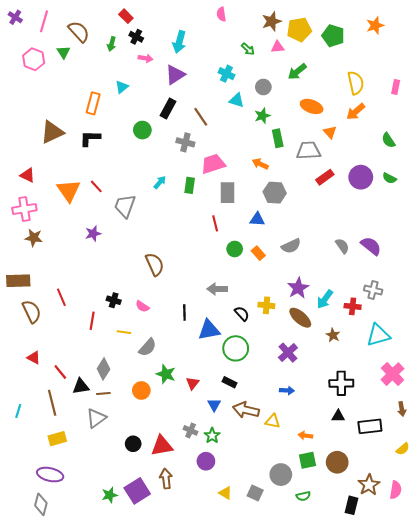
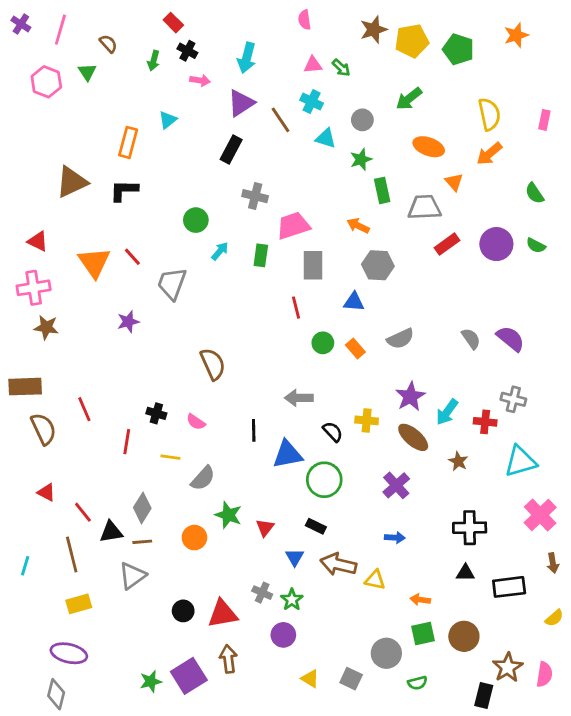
brown semicircle: (79, 32) -> (108, 44), size x0.6
pink triangle: (278, 47) -> (313, 65), moved
brown line: (201, 117) -> (281, 120), moved
green circle: (142, 130) -> (196, 220), moved

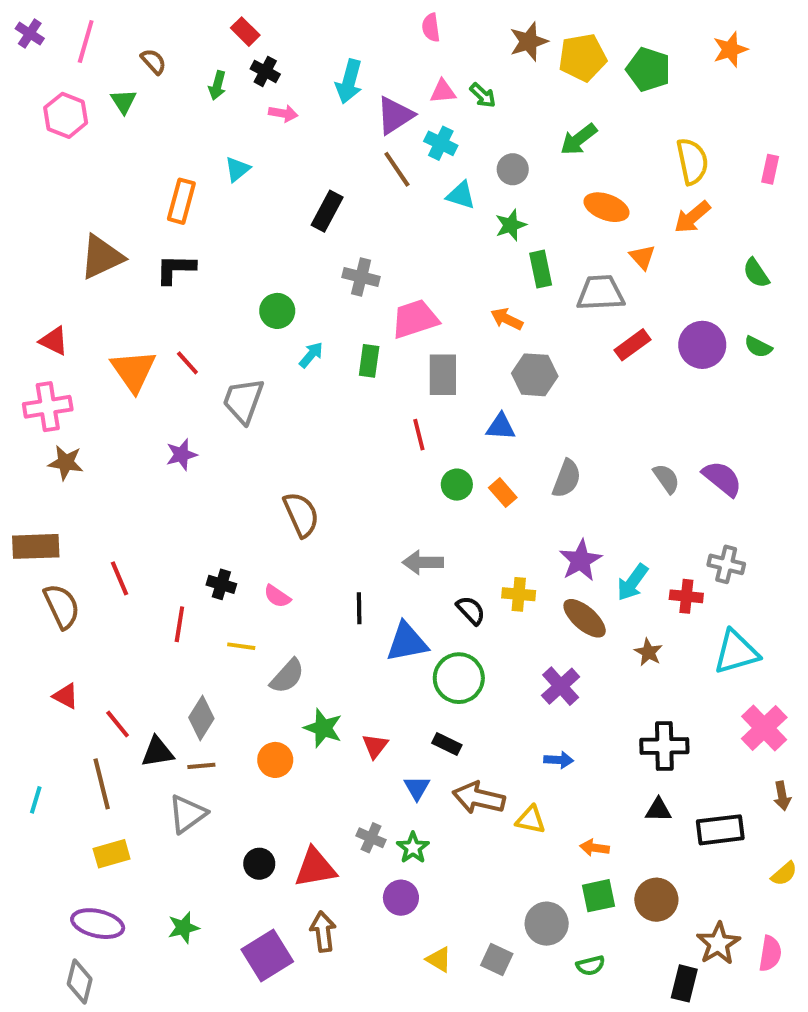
purple triangle: (241, 103) -> (395, 115), moved
gray semicircle: (400, 339) -> (567, 479), turned -44
green star: (151, 681) -> (183, 928), moved

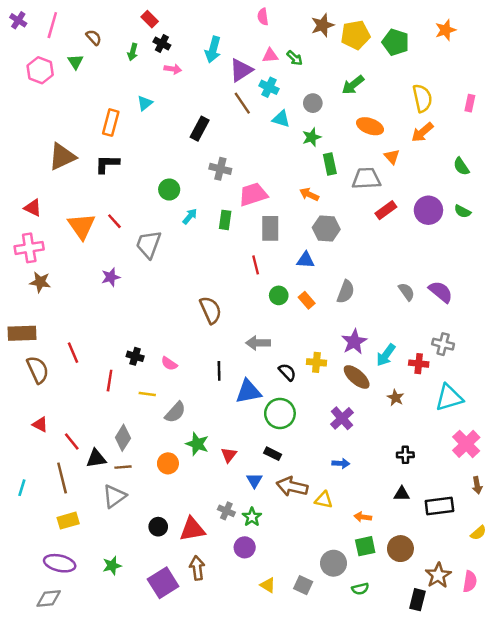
brown semicircle: (301, 514) -> (211, 310), moved
black cross: (664, 746) -> (405, 455), size x0.6
gray diamond: (80, 981) -> (49, 598), turned 70

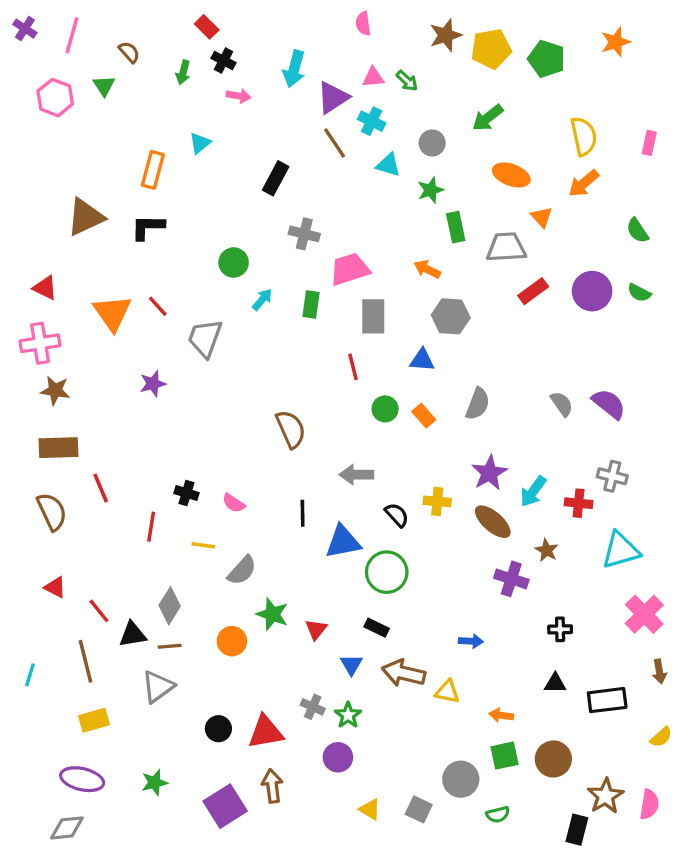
brown rectangle: (22, 333) -> (59, 448), moved
purple cross: (342, 418) -> (511, 579), moved, turned -30

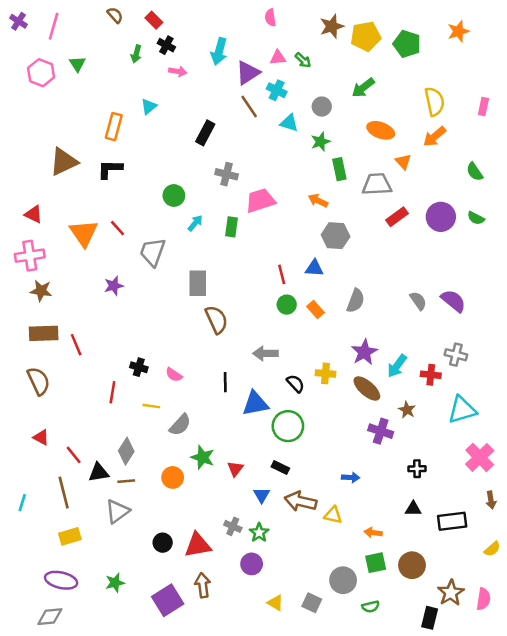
brown semicircle: (129, 52) -> (115, 15), moved
gray rectangle: (373, 316) -> (198, 283), moved
red line: (353, 367) -> (282, 274), moved
red line: (101, 488) -> (76, 345), moved

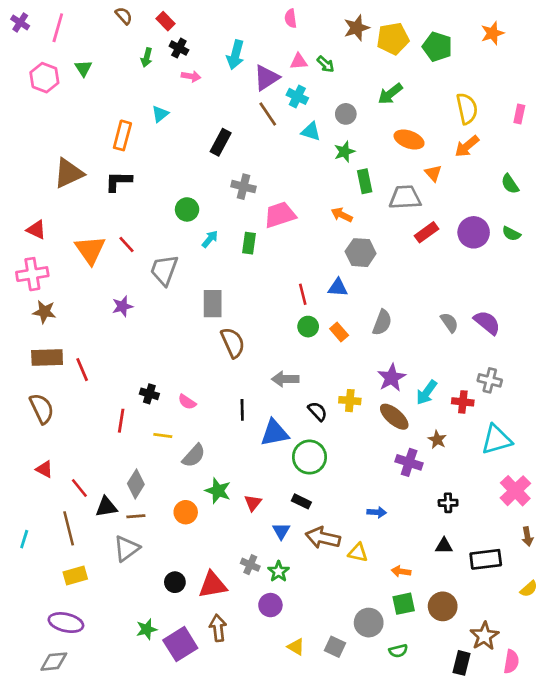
green star: (115, 583) -> (147, 629), moved
pink semicircle: (483, 599) -> (511, 662), moved

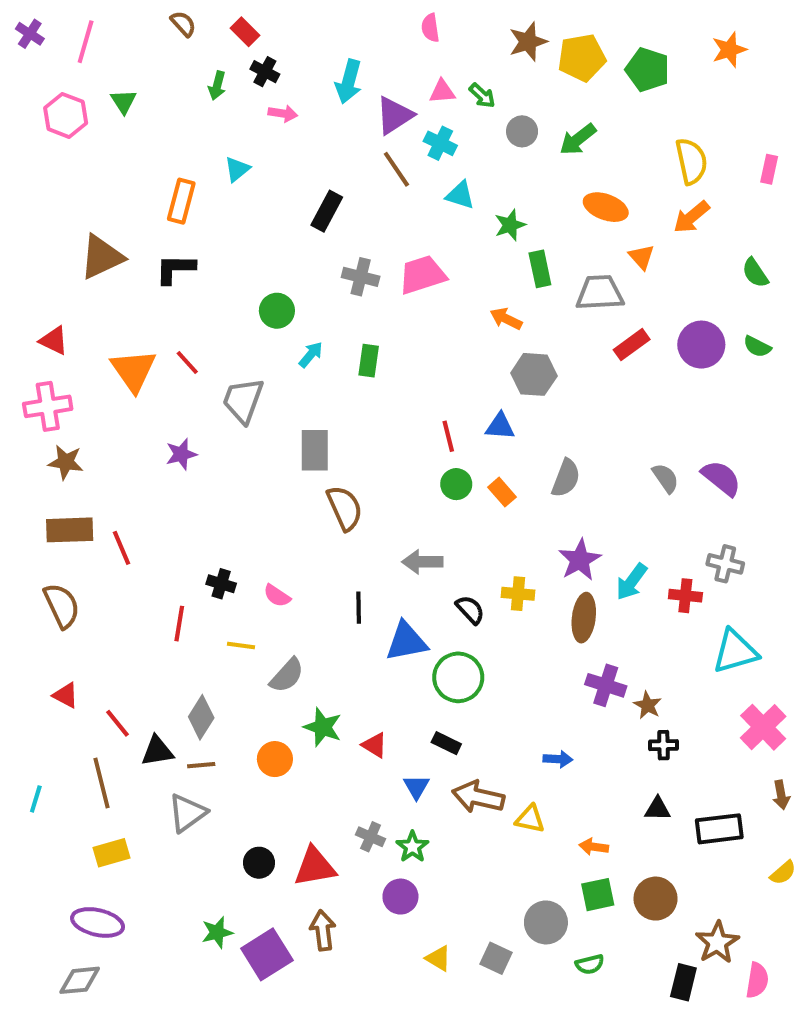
gray circle: (346, 114) -> (522, 131), moved
pink trapezoid: (280, 215) -> (422, 275), moved
brown ellipse: (394, 417) -> (584, 618), turned 56
brown star: (437, 440) -> (648, 705), moved
red triangle: (253, 503) -> (375, 745), turned -36

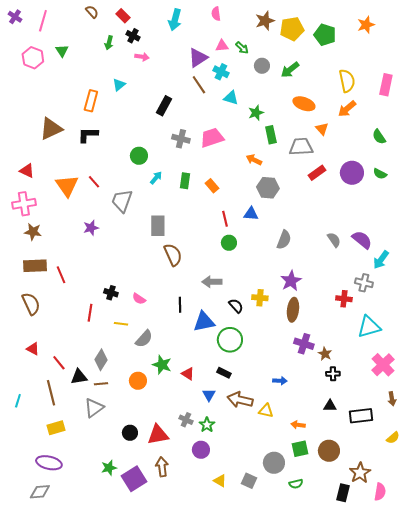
cyan arrow: (349, 82) -> (175, 20), moved
pink rectangle: (769, 169) -> (386, 85), size x1.5
orange rectangle: (502, 492) -> (212, 186), moved
cyan arrow: (632, 582) -> (381, 260), moved

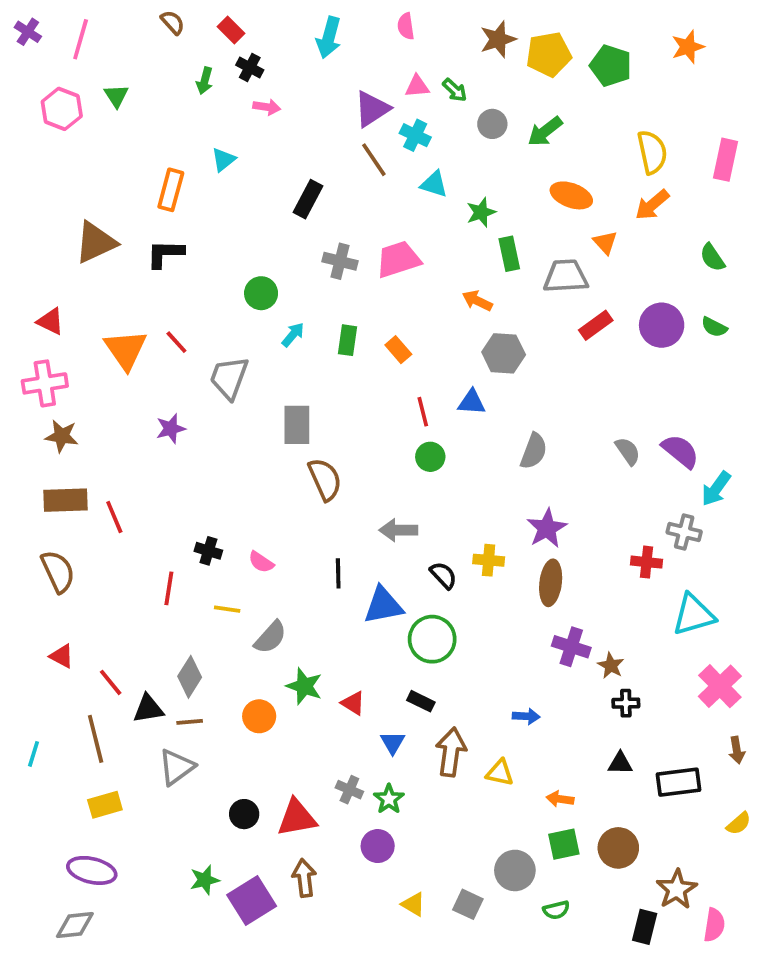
brown arrow: (240, 400) -> (451, 752), turned 85

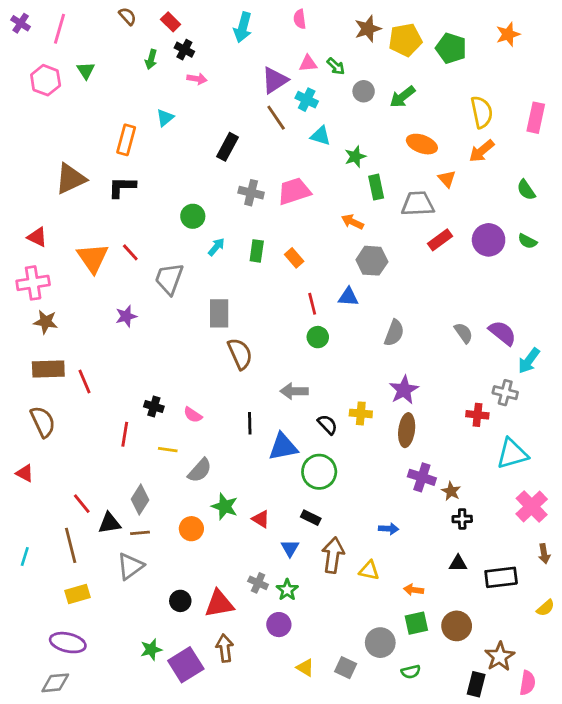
red triangle: (62, 656) -> (25, 473), moved

